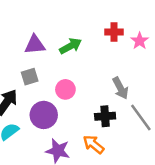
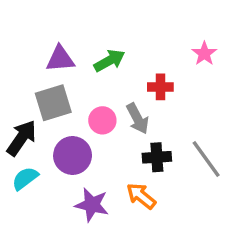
red cross: (114, 32) -> (160, 87), moved
gray square: (30, 77) -> (53, 103), size x1.5
gray arrow: (120, 88) -> (138, 119), moved

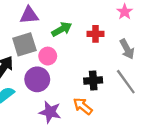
green arrow: (109, 61) -> (62, 29), moved
gray arrow: (138, 119) -> (127, 49), moved
pink circle: (102, 120) -> (48, 56), moved

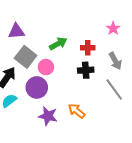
purple triangle: (29, 15) -> (16, 31), moved
gray square: (24, 44) -> (26, 57), turned -35
black cross: (93, 81) -> (86, 70), moved

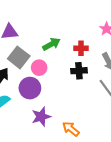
orange arrow: (77, 111) -> (71, 129), moved
purple star: (48, 116) -> (41, 117), turned -30

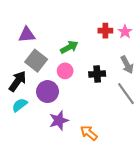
red cross: (81, 48) -> (105, 31), moved
pink circle: (39, 68) -> (65, 71), moved

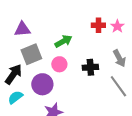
gray square: (36, 61) -> (31, 54), turned 30

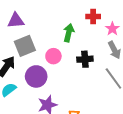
pink star: (117, 26) -> (112, 29), moved
green arrow: (63, 41) -> (69, 33), moved, turned -48

